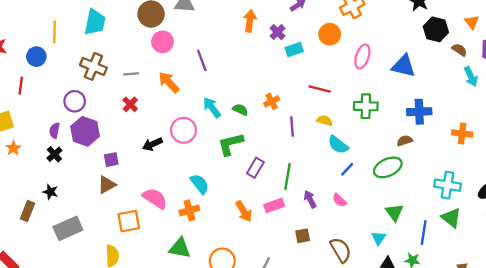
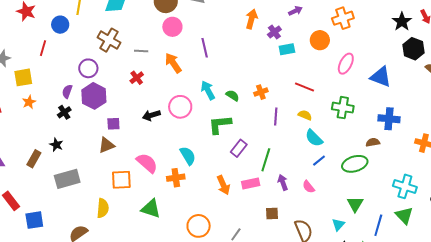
green triangle: (180, 248) -> (151, 209), moved

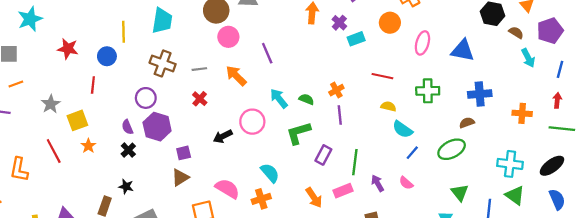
purple semicircle: (67, 91) -> (127, 127), turned -32
purple line: (276, 116) -> (340, 115), moved

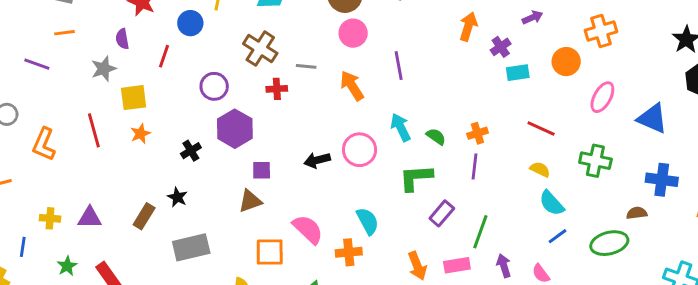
purple circle: (146, 98) -> (214, 86), moved
red cross: (200, 99) -> (277, 89), moved, turned 32
purple semicircle: (127, 127) -> (122, 39), moved

